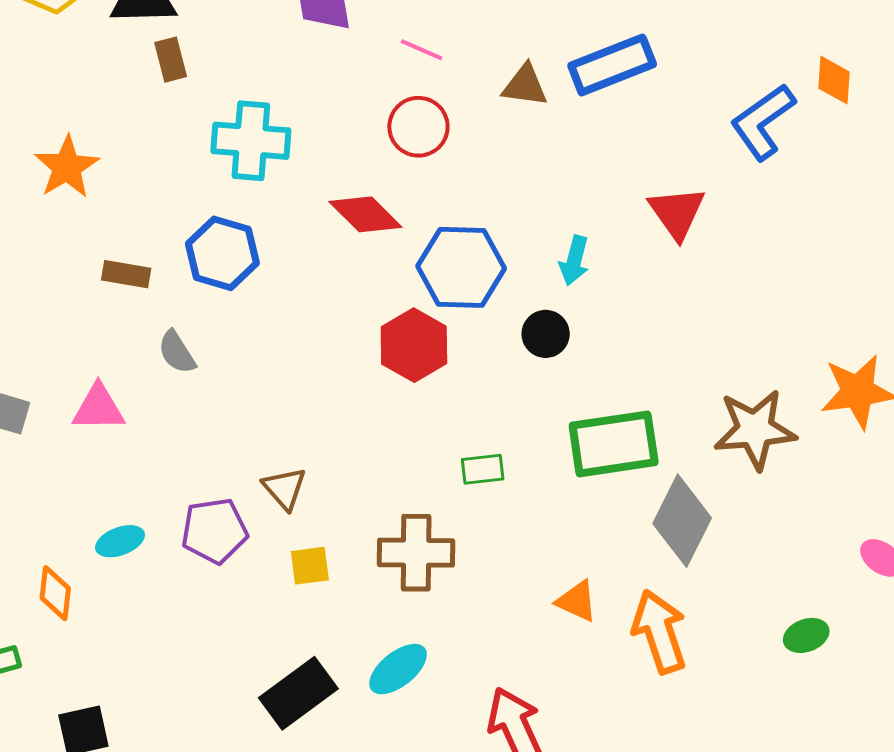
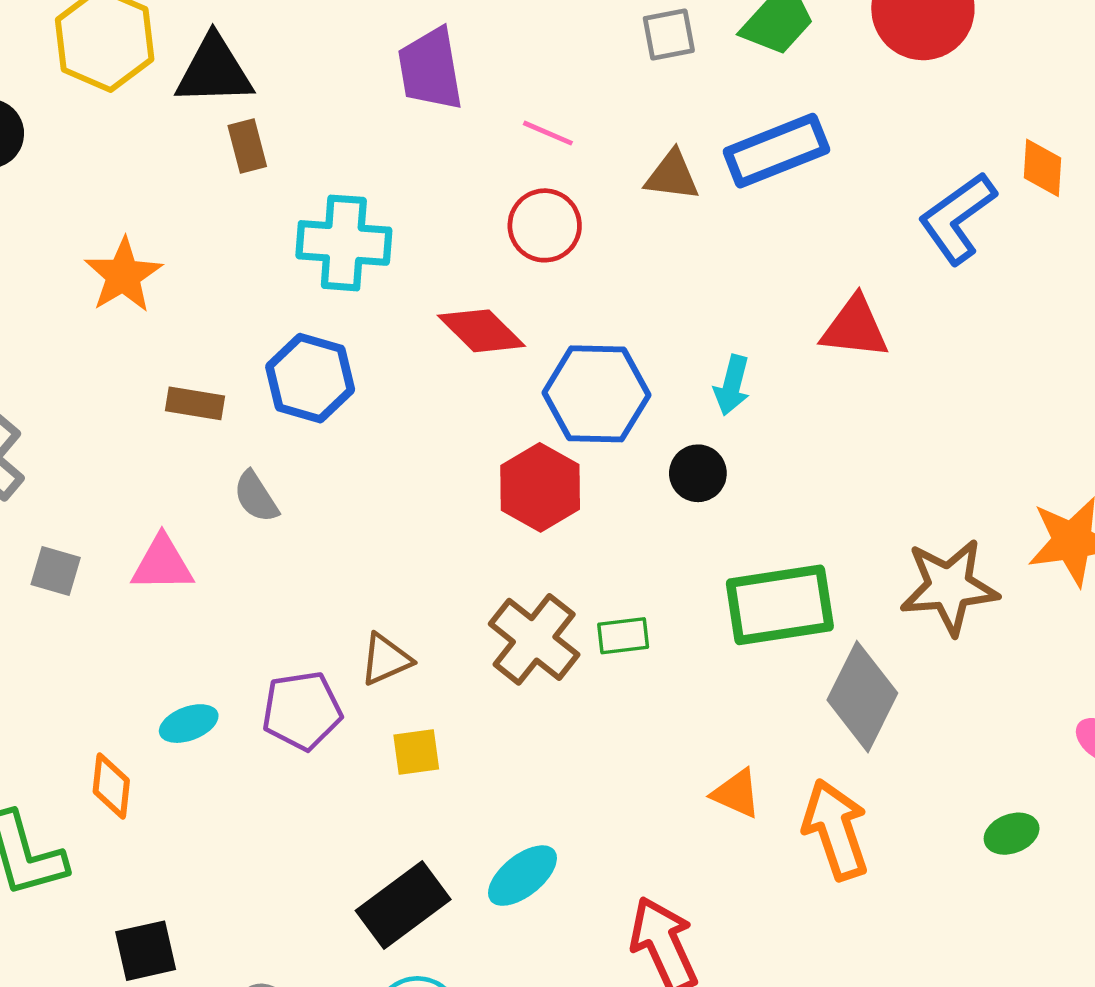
red triangle: (677, 213) -> (855, 327), turned -48
brown triangle: (285, 488) -> (386, 659), turned 48
brown cross: (416, 553) -> (534, 639), moved, turned 38

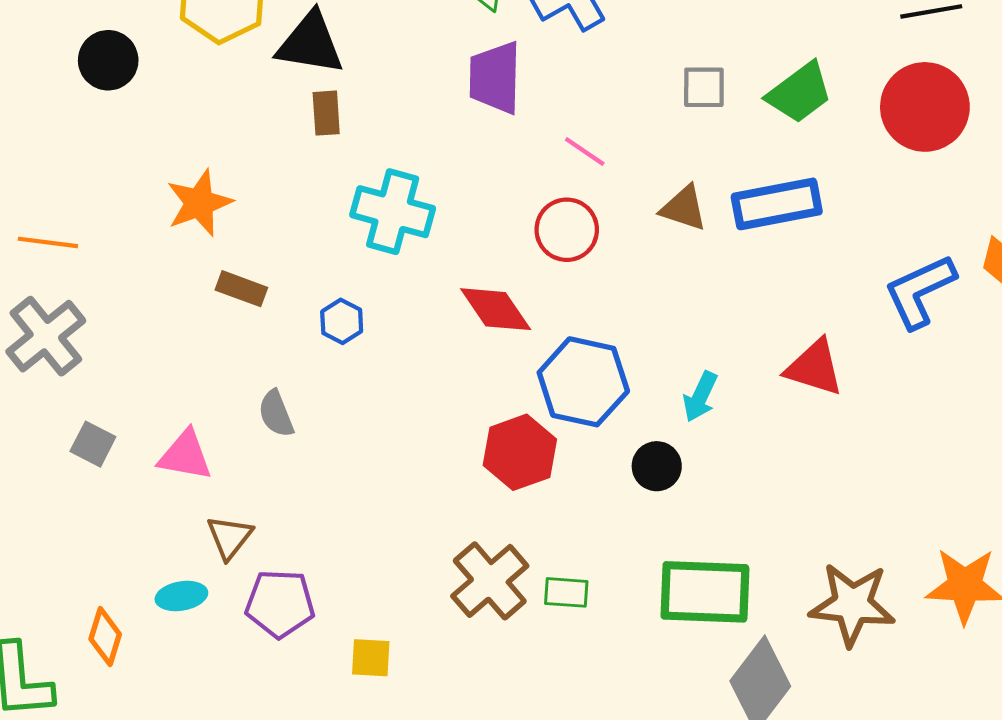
blue hexagon: (310, 378) -> (342, 321), size x0.6
brown rectangle: (195, 403) -> (241, 289), moved
brown triangle: (386, 659) -> (230, 537), moved, turned -39

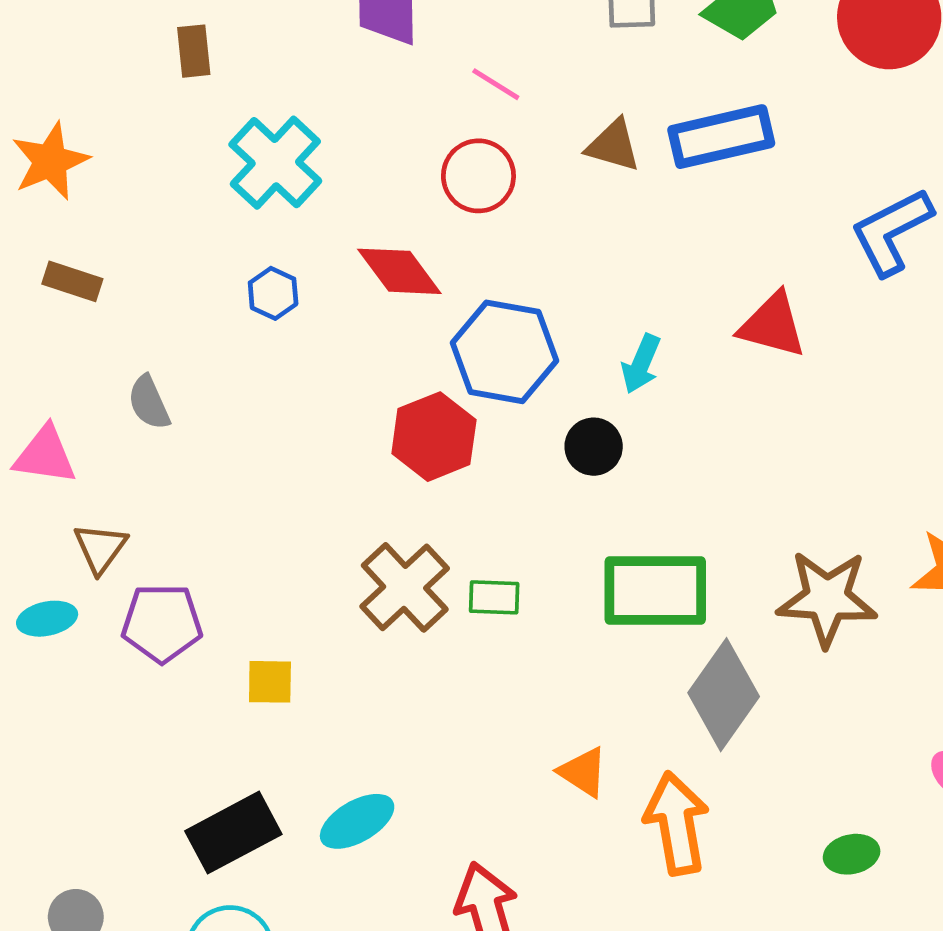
cyan cross: (393, 212) -> (275, 163), turned 30
brown rectangle: (241, 289) -> (72, 281), moved
blue hexagon: (342, 321) -> (273, 293), moved

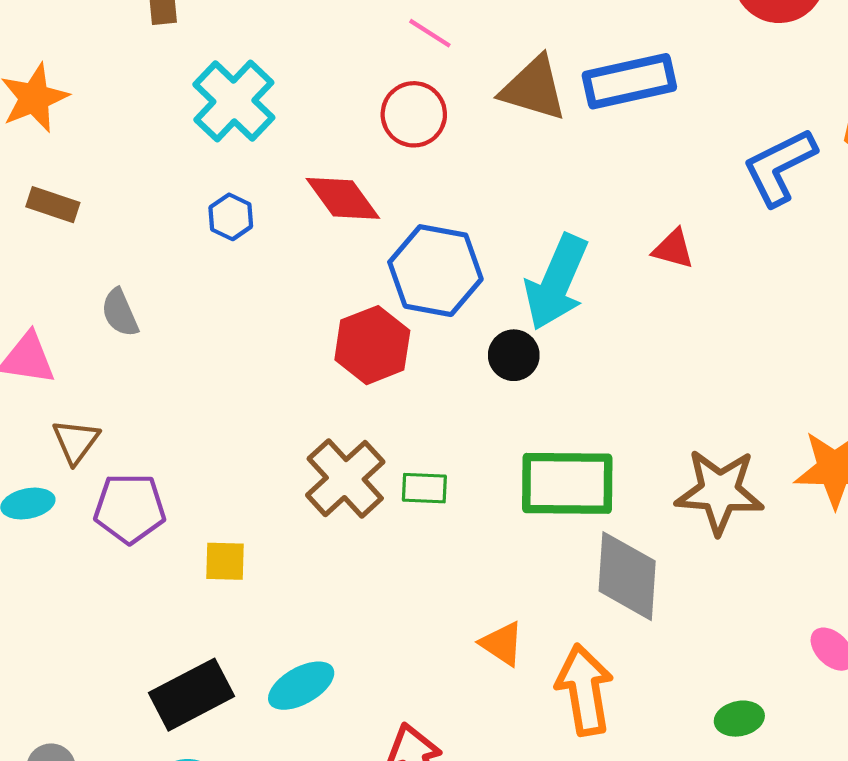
brown triangle: (613, 146) -> (534, 88), size x1.4
red triangle: (772, 325) -> (673, 249), size x0.7
cyan arrow: (641, 364) -> (556, 282), size x1.8
gray diamond: (724, 695) -> (627, 576), turned -32

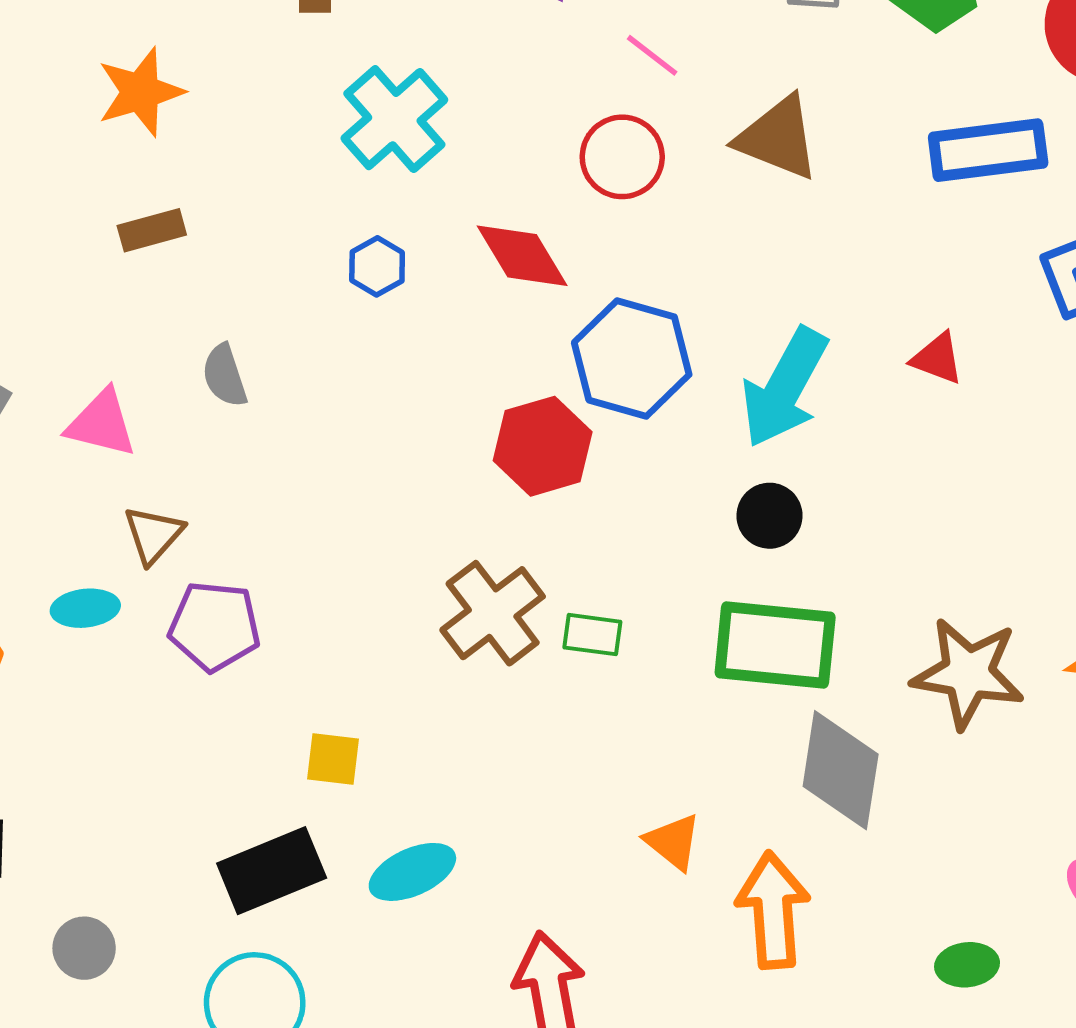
blue rectangle: (629, 81) -> (988, 150), moved
brown rectangle: (53, 205) -> (152, 230), turned -39
black circle: (514, 355) -> (770, 516), moved
yellow square: (225, 561) -> (333, 759), moved

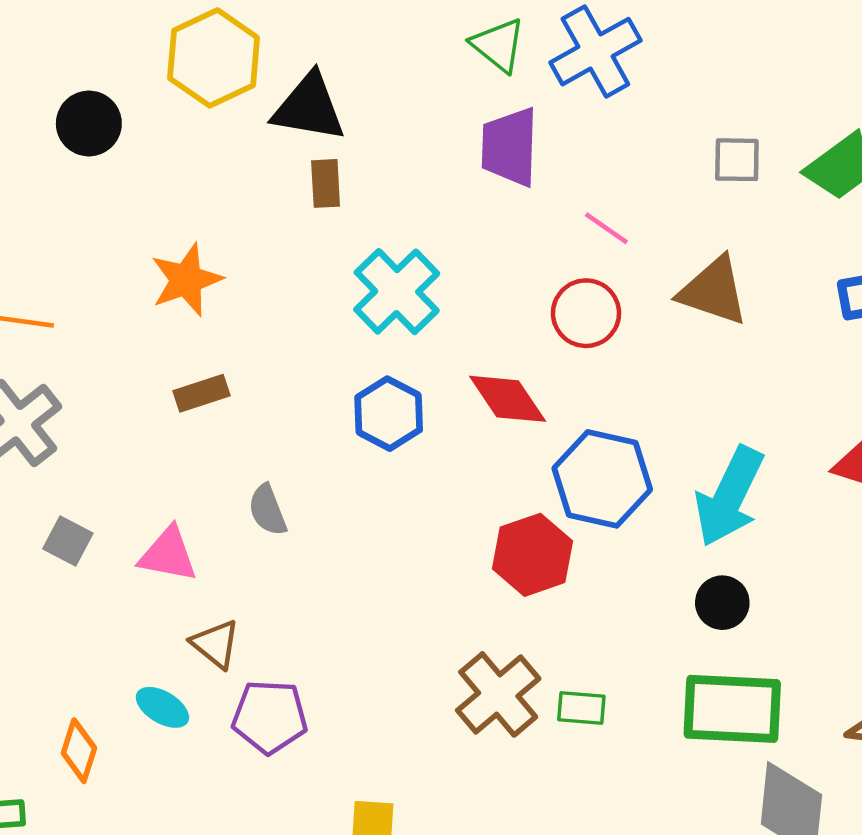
blue hexagon: (377, 266) -> (389, 414), size x1.5
brown triangle: (153, 535) -> (215, 644), turned -30
cyan ellipse: (85, 608) -> (162, 707), turned 40

